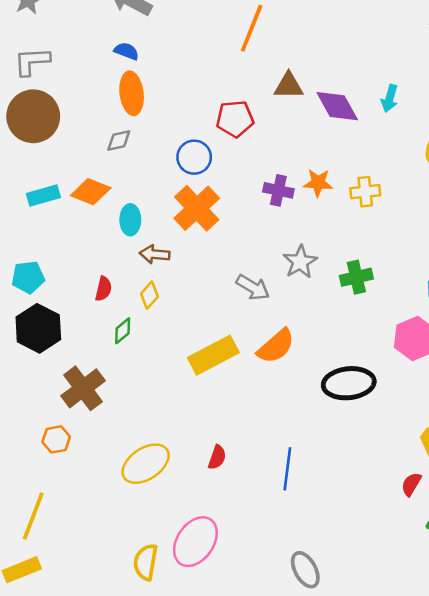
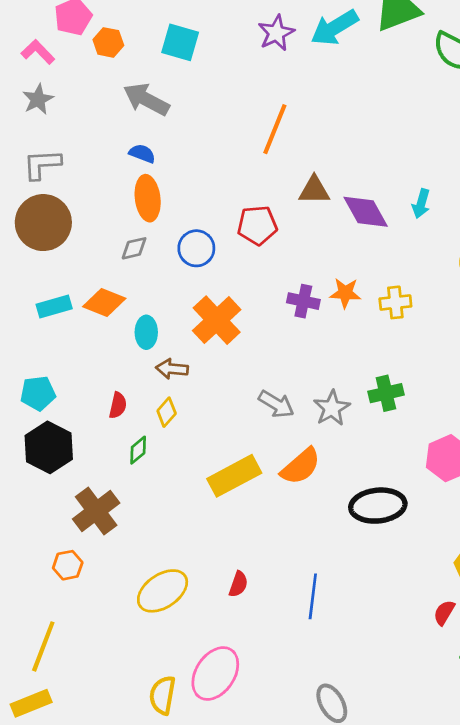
blue circle: (194, 157) -> (196, 248), moved
gray star: (300, 262) -> (332, 408), moved

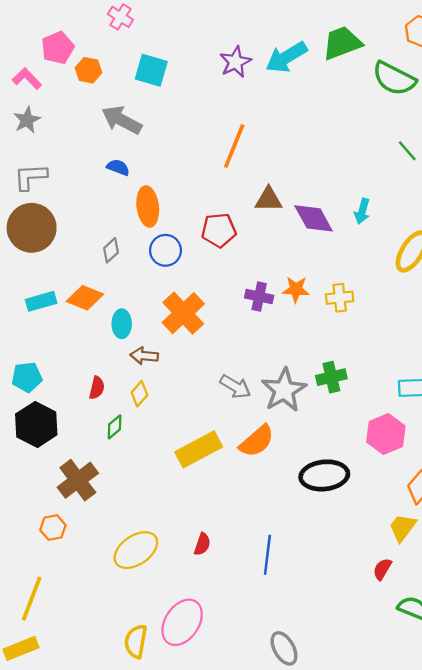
orange ellipse: (148, 198) -> (148, 206), moved
gray diamond: (134, 248) -> (111, 250), turned -30
gray star: (332, 408) -> (284, 390), size x1.4

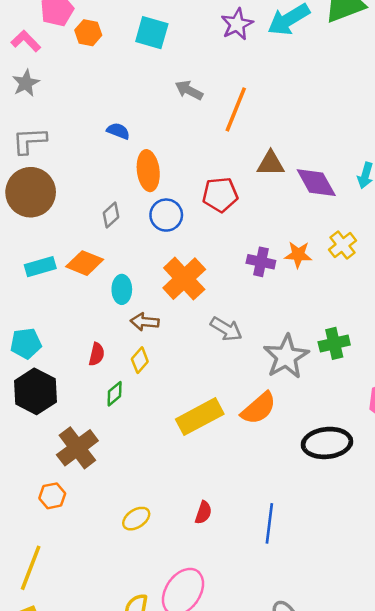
gray arrow: (122, 120) -> (189, 90), moved, size x0.7
yellow cross: (340, 298) -> (343, 245), moved, turned -32
gray arrow: (235, 387) -> (226, 329), moved
yellow ellipse: (136, 550) -> (136, 519), size x0.6

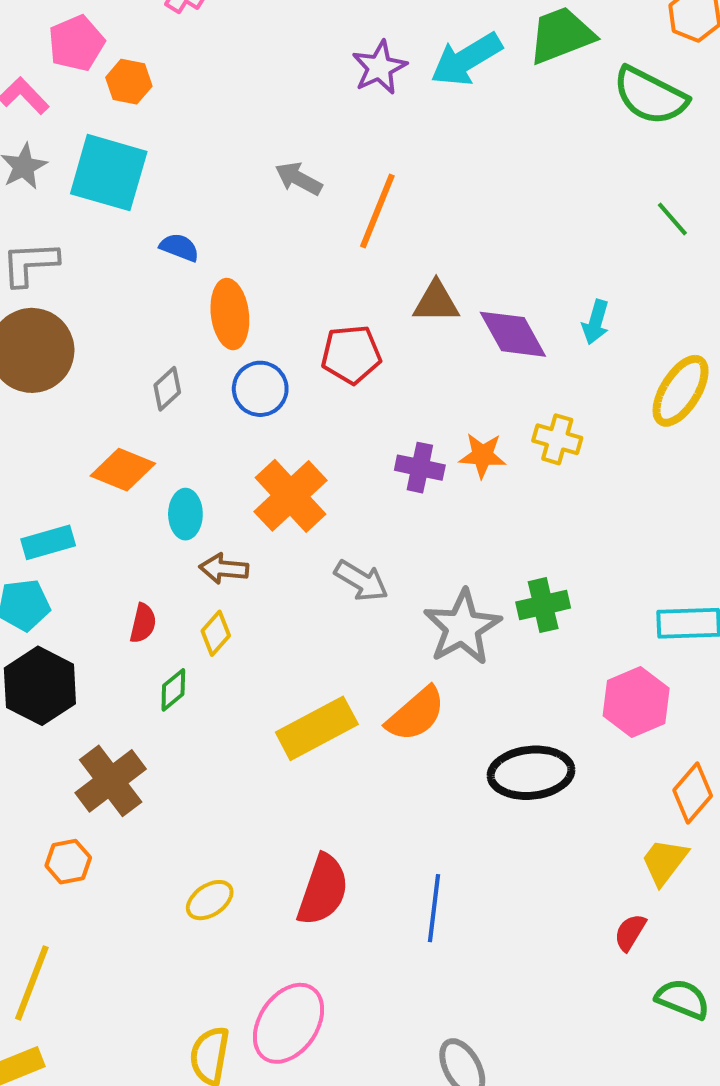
cyan square: (152, 33) -> (109, 173), moved, size x1.4
yellow cross: (343, 245) -> (557, 439), turned -36
cyan rectangle: (40, 267) -> (48, 542), moved
red semicircle: (203, 513) -> (323, 890), size x1.8

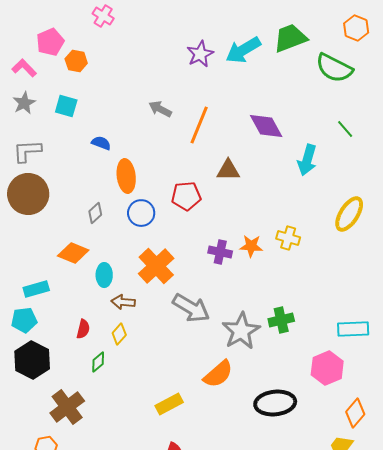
cyan square: (109, 173) -> (66, 106), size x0.6
cyan arrow: (596, 322) -> (307, 160), moved, size x1.4
purple diamond: (513, 334) -> (266, 126), moved
gray arrow: (361, 581) -> (191, 308), size x1.4
yellow rectangle: (317, 728) -> (169, 404), moved, size x0.7

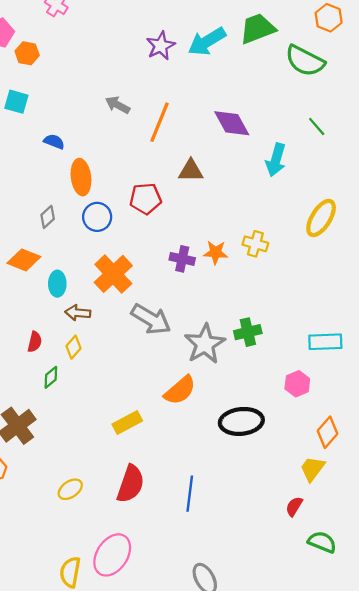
pink hexagon: (327, 368) -> (297, 384), size x0.7

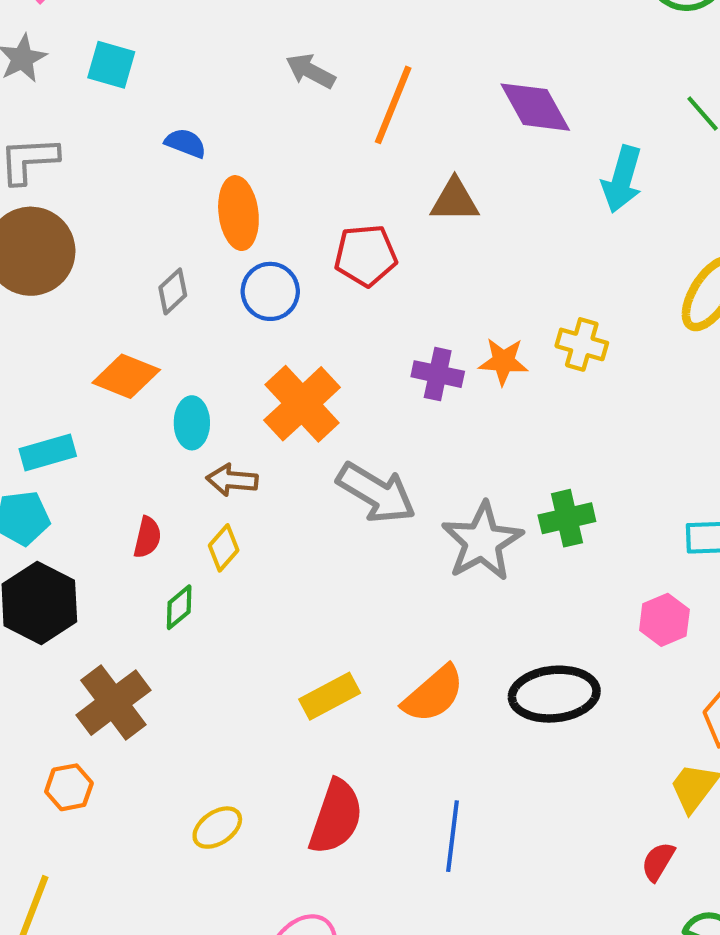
orange semicircle: (180, 390) -> (433, 694), moved

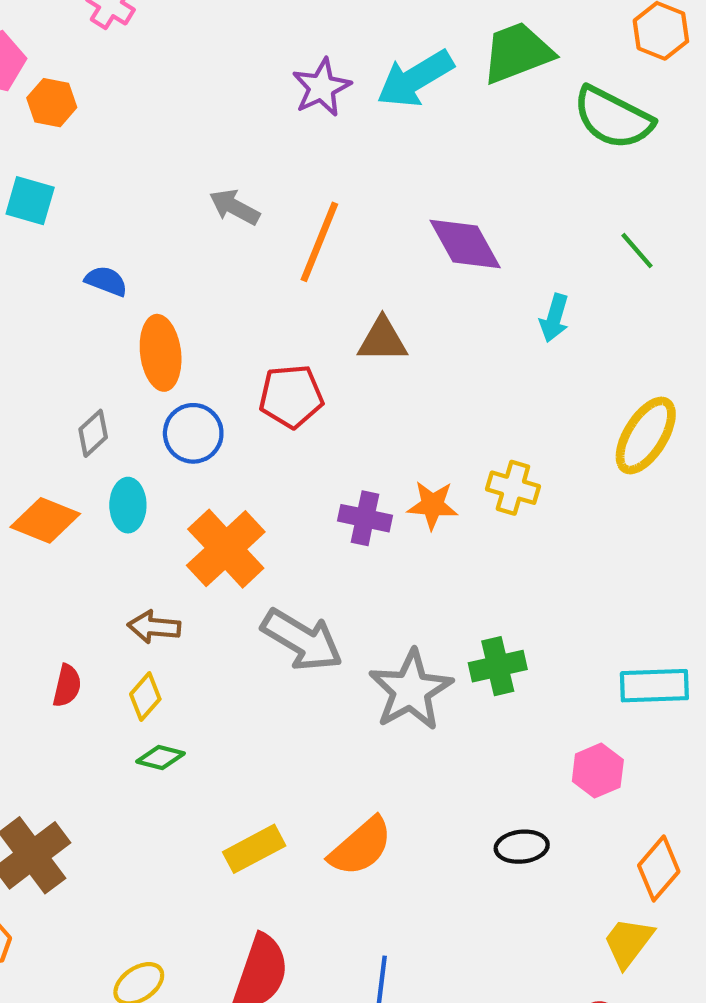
cyan arrow: (622, 179) -> (554, 318), size x0.7
cyan ellipse: (192, 423) -> (128, 505), moved
green diamond: (179, 607) -> (161, 757), moved, turned 54
black ellipse: (554, 694) -> (522, 847), moved, size x0.6

